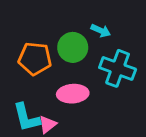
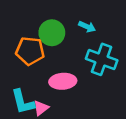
green circle: (73, 47) -> (52, 33), moved

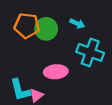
orange pentagon: (30, 51) -> (27, 26), moved

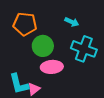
green circle: (46, 29) -> (43, 46), moved

